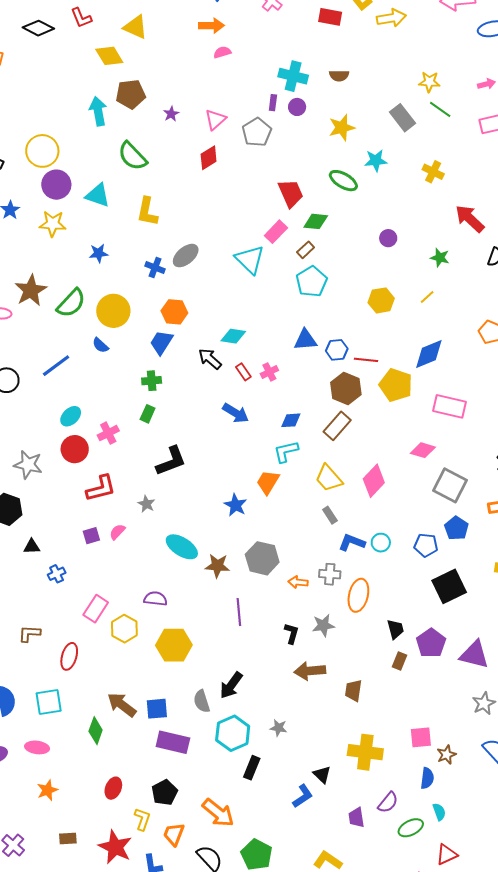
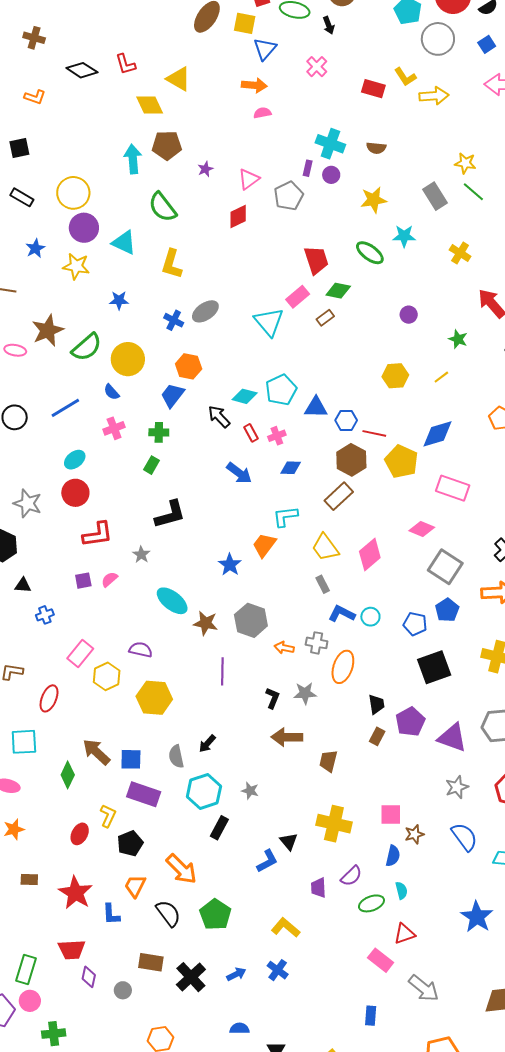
cyan pentagon: (312, 282) -> (281, 390), moved
blue diamond: (291, 420) -> (291, 468), moved
pink cross: (108, 433) -> (114, 428), moved
black arrow: (231, 685) -> (207, 744), size x0.7
yellow L-shape: (142, 819) -> (108, 816), moved

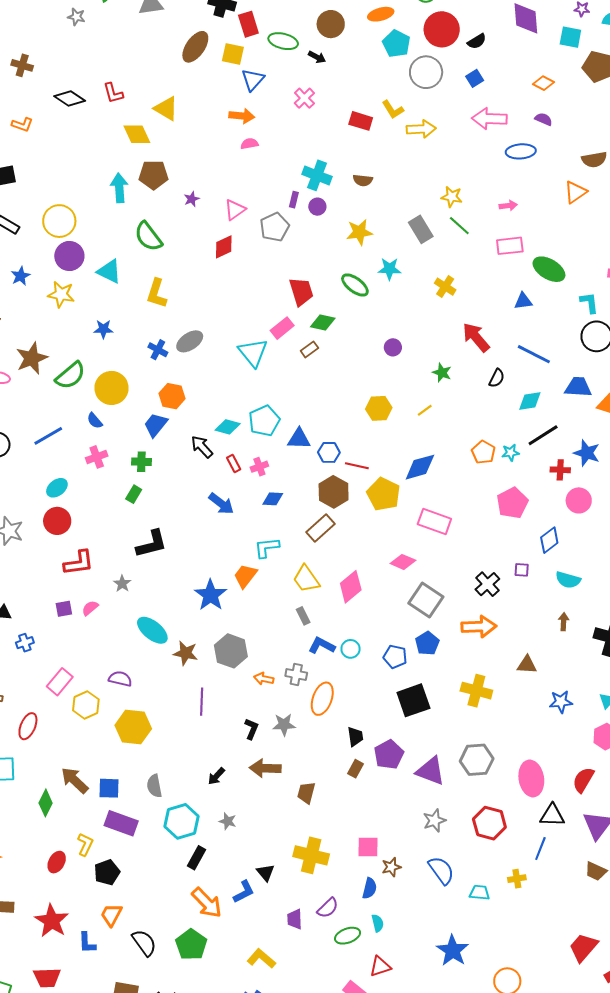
black arrow: (329, 25) -> (317, 57), turned -42
blue star: (230, 565) -> (211, 595), size x1.4
black arrow: (207, 744) -> (216, 776), moved
orange arrow: (181, 869) -> (207, 903), moved

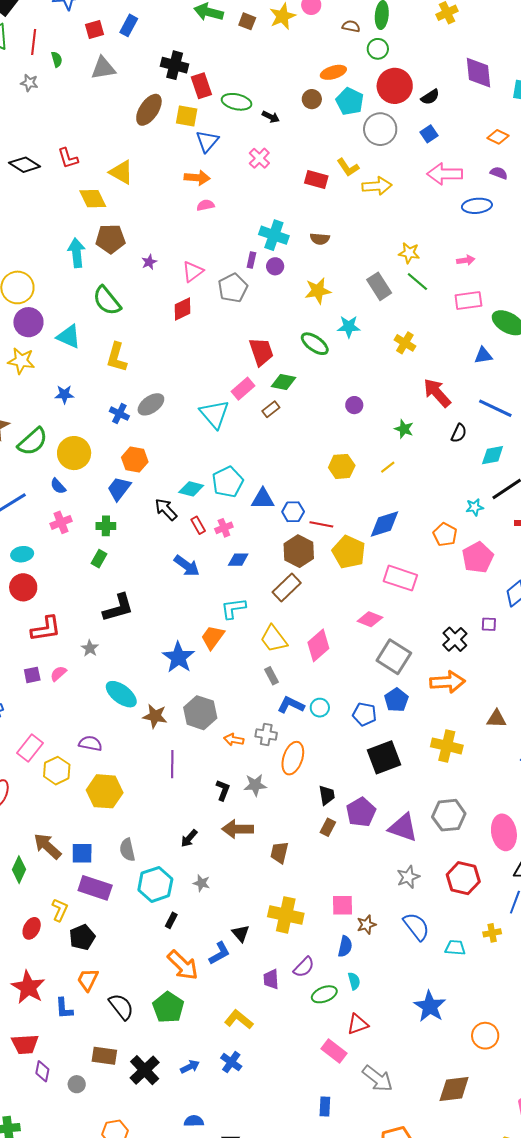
brown circle: (331, 24) -> (312, 99), moved, size x0.7
orange pentagon: (483, 452) -> (445, 535), moved
cyan ellipse: (57, 488) -> (22, 554), turned 30
black rectangle: (196, 858) -> (171, 920), size x0.7

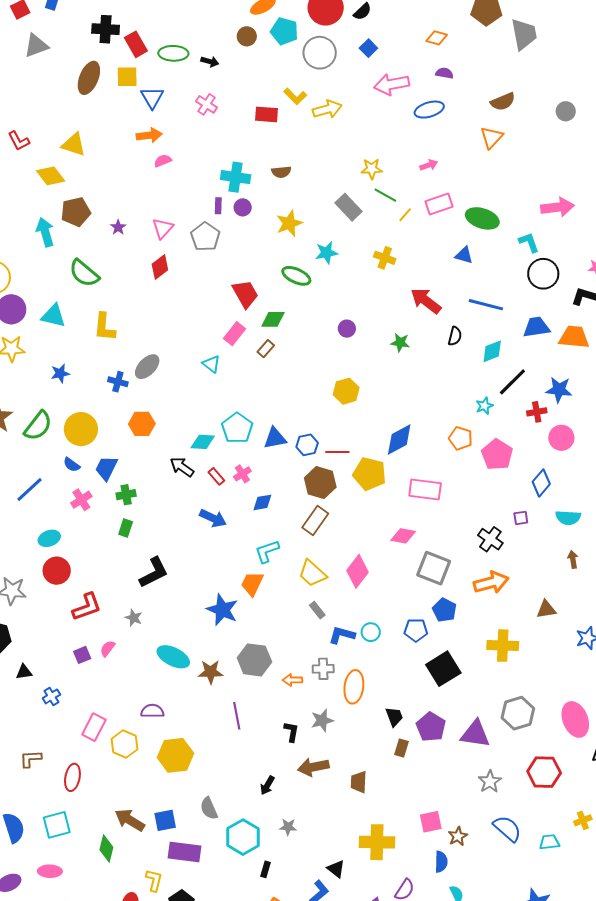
blue triangle: (483, 355) -> (464, 255), turned 36
cyan triangle: (215, 414) -> (211, 364), size x0.6
yellow line: (388, 467) -> (405, 215), moved
blue trapezoid: (119, 489) -> (106, 468), moved

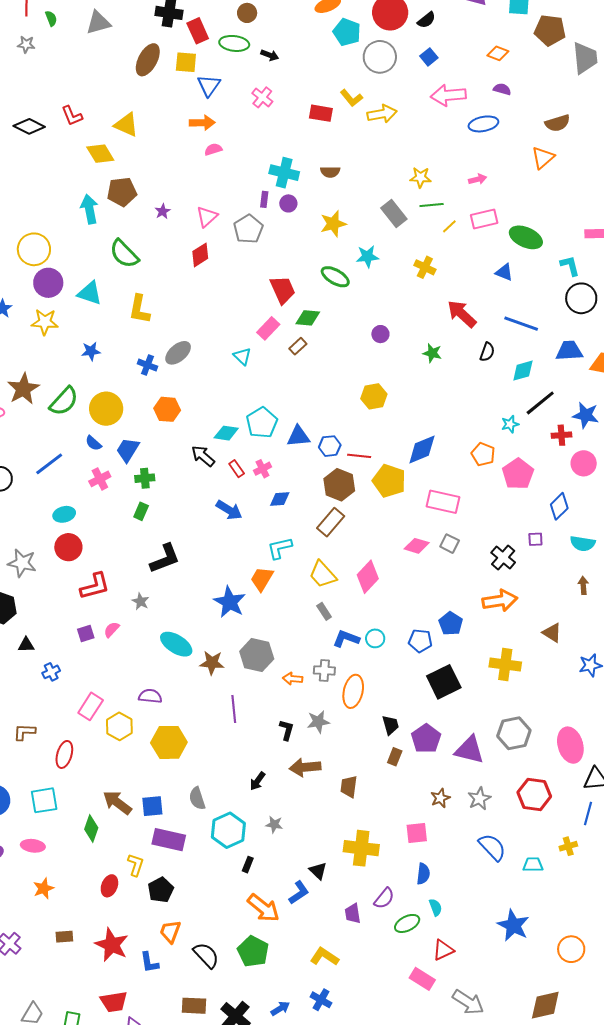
brown circle: (247, 36) -> (247, 13), moved
green line: (385, 195) -> (432, 205), turned -40
gray square: (434, 568) -> (450, 544), moved, size x0.6
brown triangle: (546, 609) -> (552, 633), turned 35
brown star: (458, 836) -> (440, 798), moved

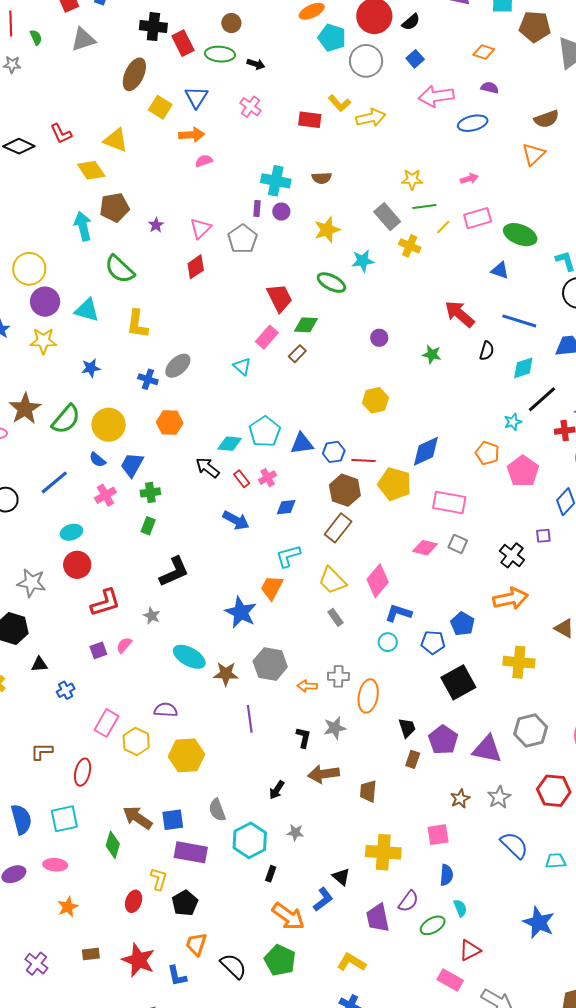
yellow square: (186, 62) -> (160, 107), moved, turned 30
yellow cross: (425, 267) -> (410, 246), moved
blue L-shape: (346, 639) -> (398, 613), moved
purple trapezoid: (353, 914) -> (378, 918), size x1.4

